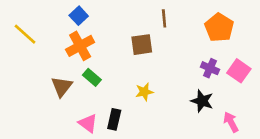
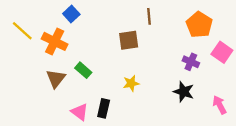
orange cross: (80, 46) -> (55, 41), moved, turned -35
pink square: (239, 71) -> (222, 52), moved
pink arrow: (231, 122) -> (220, 105), moved

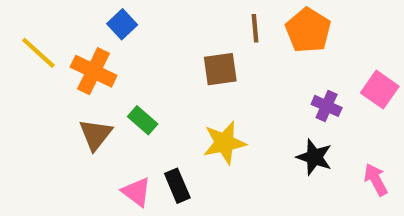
orange pentagon: (199, 25) -> (308, 30), moved
yellow star: (131, 83) -> (224, 143), size x1.5
black rectangle: (104, 108) -> (177, 186), turned -36

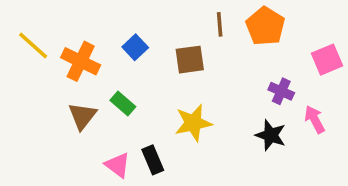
blue square: (122, 24) -> (135, 47), moved
pink square: (380, 90) -> (327, 60), moved, turned 32
pink arrow: (376, 180) -> (315, 119), moved

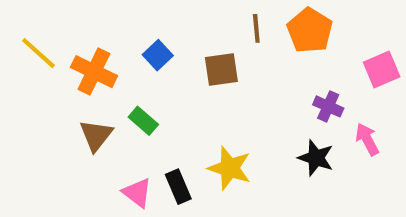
yellow star: (193, 123) -> (230, 168), moved, turned 30

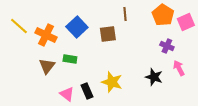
orange pentagon: (310, 30) -> (163, 15), moved
blue square: (158, 55) -> (77, 27), size x1.5
pink square: (382, 69) -> (186, 22), moved
purple cross: (328, 106) -> (167, 46), moved
green rectangle: (143, 121) -> (70, 59), turned -32

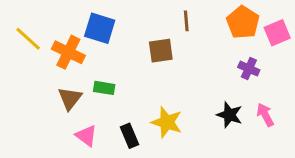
blue square: (77, 27) -> (100, 28), moved, turned -30
pink arrow: (179, 68) -> (265, 115), moved
pink triangle: (67, 94) -> (86, 136), moved

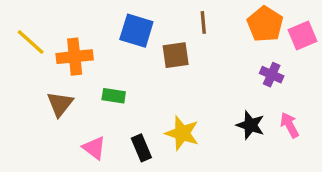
blue square: (100, 28) -> (136, 31), moved
orange cross: (68, 52) -> (75, 57), turned -32
brown triangle: (70, 98) -> (60, 104), moved

